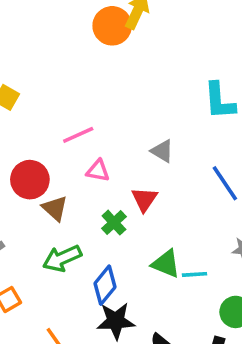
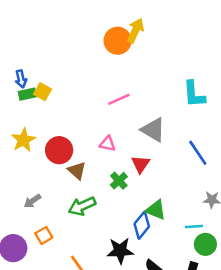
pink line: (78, 135) -> (119, 99), moved
gray triangle: (162, 151) -> (153, 130), size x1.5
cyan line: (194, 274) -> (194, 227), moved
blue diamond: (105, 285) -> (142, 225), moved

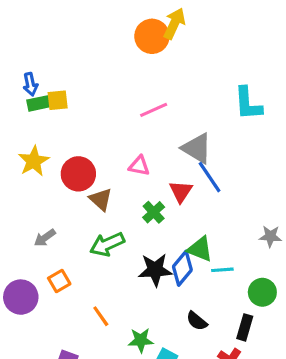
yellow square: (43, 92) -> (58, 100), turned -36
blue line: (198, 153) -> (210, 177), moved
cyan line: (194, 227) -> (222, 270), moved
black star: (120, 251) -> (155, 270), moved

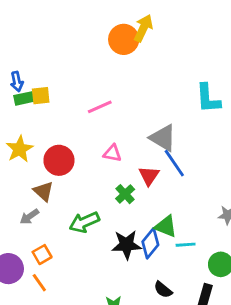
pink line: (154, 110) -> (100, 107), moved
brown triangle: (101, 199) -> (44, 191), moved
orange line: (101, 316) -> (39, 283), moved

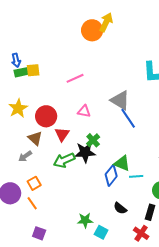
red triangle: (149, 176) -> (62, 134), moved
black star: (126, 245) -> (85, 152), moved

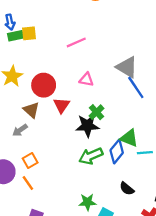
green arrow: (64, 160) -> (91, 156), moved

